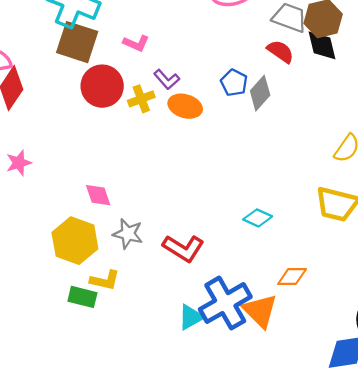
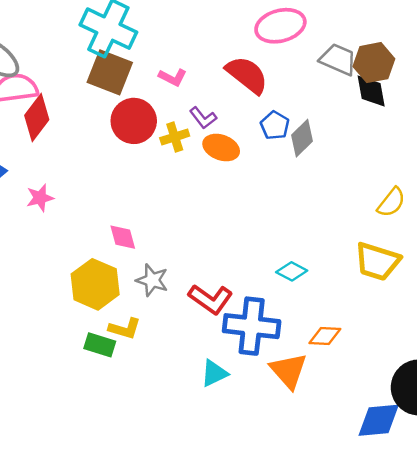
red semicircle: (280, 51) -> (247, 75), moved, size x1.5
blue cross: (225, 303) -> (252, 326), moved, turned 33

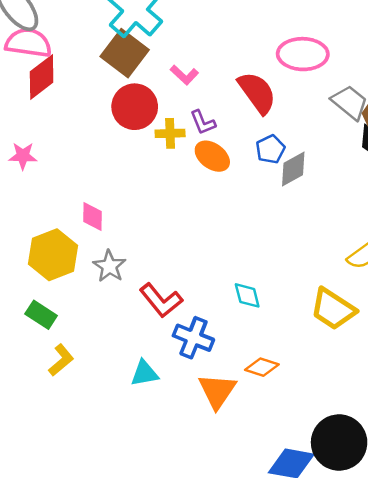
cyan diamond: (292, 271) -> (247, 295), turned 32
blue cross: (252, 326) -> (193, 338), size x0.7
yellow L-shape: (125, 329) -> (61, 360), moved, turned -72

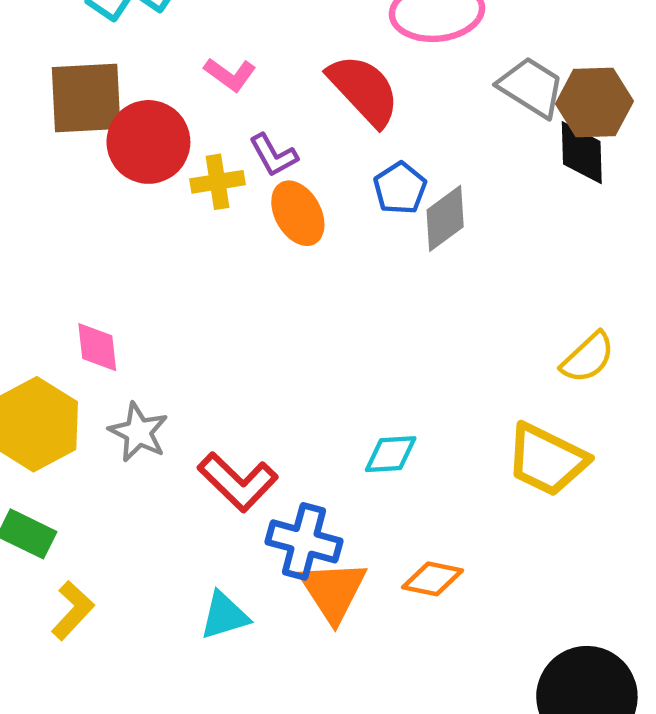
brown square: (125, 53) -> (86, 98), moved, turned -33
orange ellipse: (212, 156) -> (298, 213), turned 32
cyan diamond: (247, 295) -> (391, 454), turned -72
orange triangle: (217, 391) -> (333, 591), moved

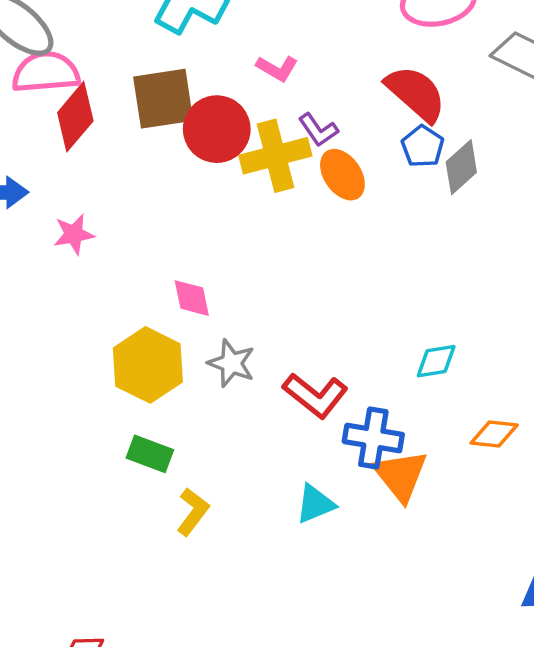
red semicircle: (364, 90) -> (416, 93), moved
yellow cross: (218, 182) -> (275, 156), size x1.6
orange diamond: (433, 579) -> (494, 434), moved

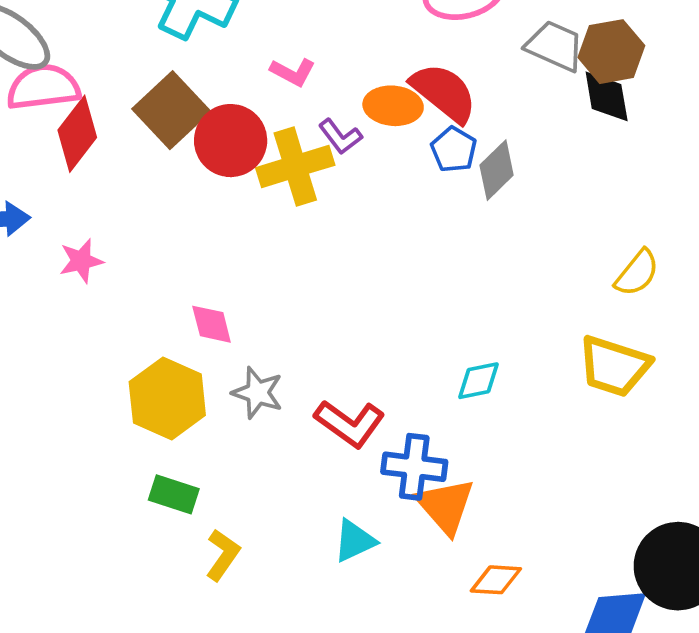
brown square: (163, 99) -> (171, 110), turned -32
orange ellipse: (342, 175) -> (393, 106), moved, turned -48
orange diamond: (494, 434) -> (496, 580), moved

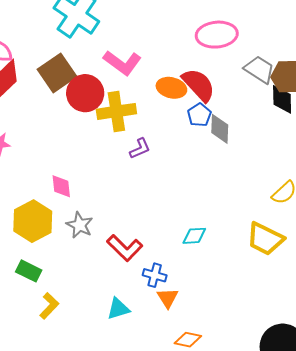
pink L-shape: (293, 72) -> (122, 63), size x1.6
purple L-shape: (340, 137) -> (140, 148), moved, turned -85
gray diamond: (497, 170) -> (220, 129), turned -52
blue cross: (414, 467) -> (155, 275), size x0.7
orange triangle: (445, 506) -> (168, 298), size x0.7

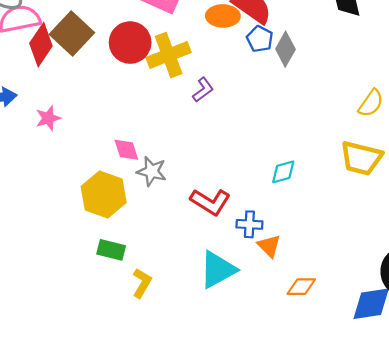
brown square: (57, 73) -> (72, 34), moved
gray diamond: (220, 129) -> (285, 49), turned 40
gray star: (80, 225) -> (152, 171), moved
cyan triangle: (118, 309) -> (218, 270), size x1.5

